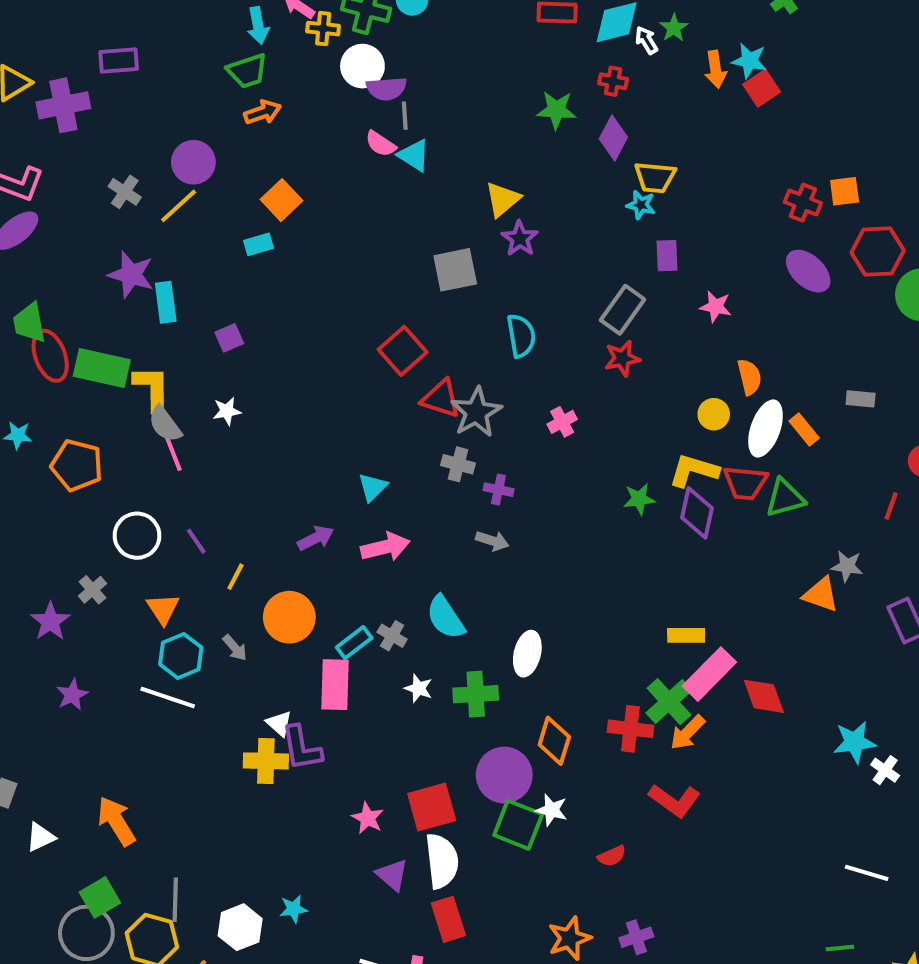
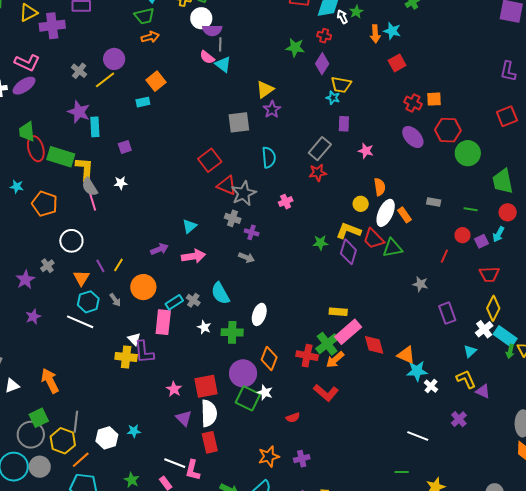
red square: (762, 88) -> (397, 63), moved
red trapezoid: (745, 483) -> (373, 239), turned 35
purple line: (196, 541) -> (100, 266), moved
orange triangle: (821, 595) -> (406, 355), moved

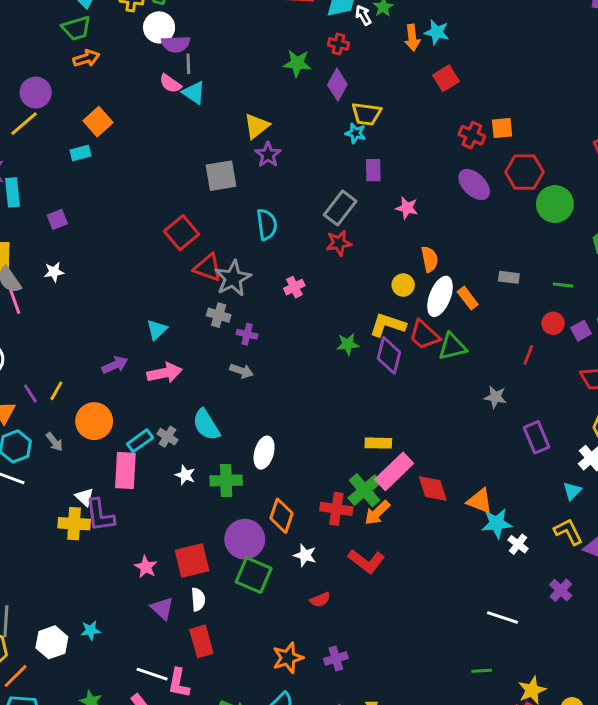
white star: (265, 392) -> (305, 555), moved
white semicircle: (209, 413) -> (198, 599), size x0.6

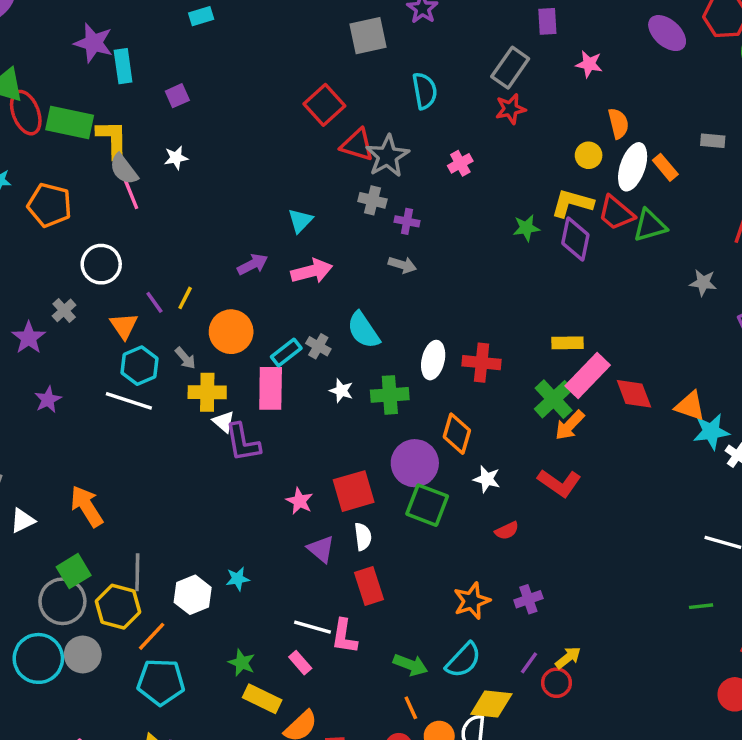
red cross: (336, 509) -> (482, 363), moved
yellow cross: (74, 524) -> (207, 392), moved

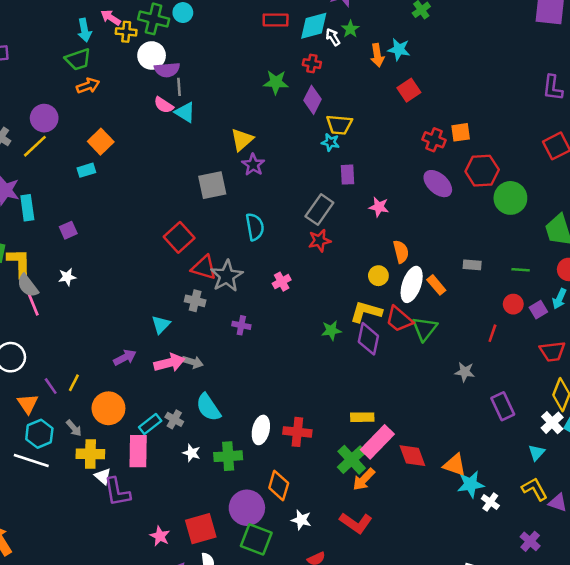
gray cross: (372, 200) -> (195, 301), moved
green triangle: (650, 225) -> (425, 329), turned -36
gray arrow: (402, 265) -> (193, 362), moved

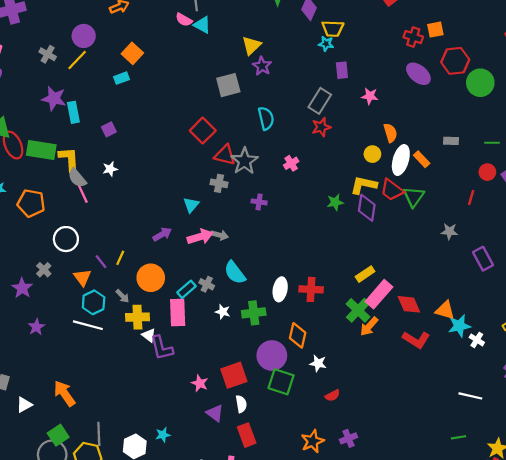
yellow rectangle: (362, 417) -> (365, 274), turned -30
red L-shape: (356, 523) -> (416, 340), moved

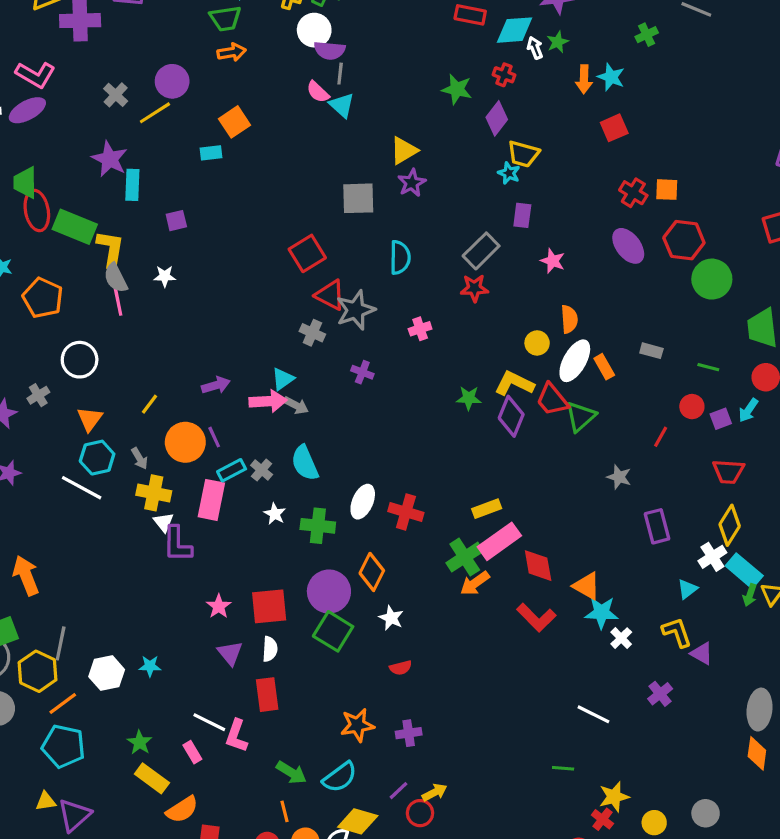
cyan triangle: (191, 205) -> (283, 379), moved
purple line: (101, 262) -> (214, 437), moved

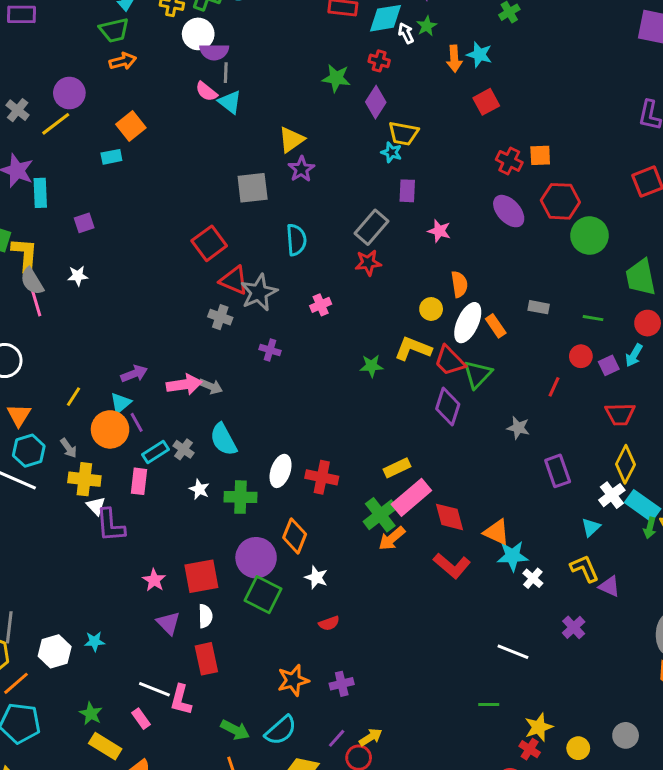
cyan triangle: (283, 379) -> (121, 403), moved
purple diamond: (511, 416) -> (448, 406), moved
pink rectangle: (211, 500) -> (139, 481), size x0.7

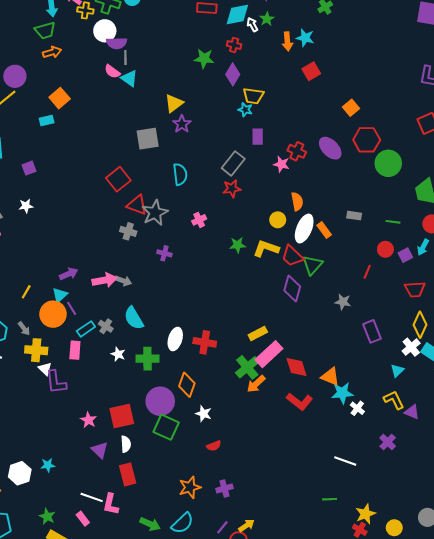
orange square: (540, 155) -> (351, 108), turned -35
red cross: (509, 161) -> (297, 151), moved
green star: (372, 366) -> (238, 245), moved

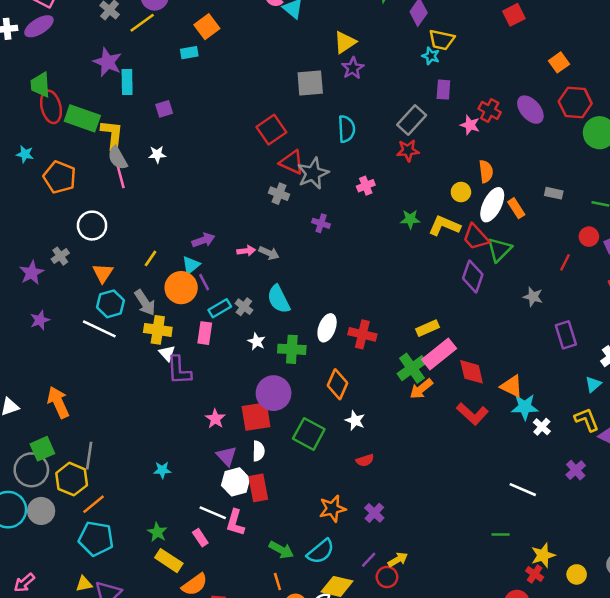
pink arrow: (104, 280) -> (246, 251), size x0.6
gray arrow: (24, 329) -> (145, 303), size x1.5
purple circle: (160, 401) -> (274, 393), moved
white hexagon: (20, 473) -> (236, 482), moved
purple cross: (224, 488) -> (374, 513), turned -35

